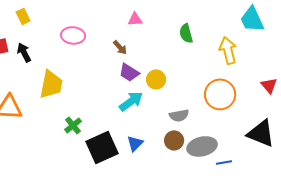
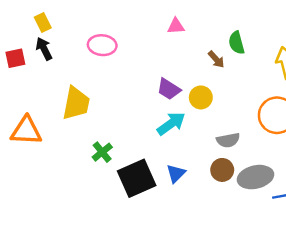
brown arrow: (120, 47) -> (216, 59), moved
black arrow: (24, 52) -> (44, 49), moved

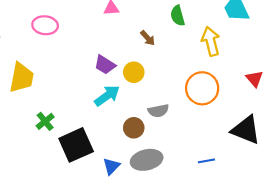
green semicircle: (236, 43) -> (178, 16), moved
brown circle: (222, 170) -> (134, 128), moved
blue triangle: (176, 173) -> (111, 166), moved
gray ellipse: (255, 177) -> (147, 160), moved

